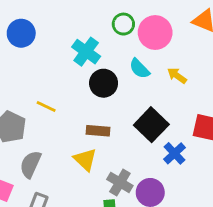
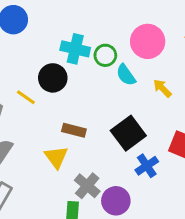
green circle: (123, 24) -> (105, 55), moved
cyan cross: (86, 52) -> (75, 49), turned -32
black circle: (104, 83) -> (53, 78), moved

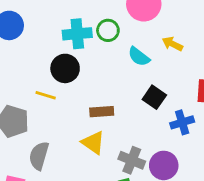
cyan semicircle: (126, 75) -> (139, 57), moved
black square: (128, 133) -> (154, 97), size x0.7
blue cross: (147, 166) -> (182, 122), turned 35

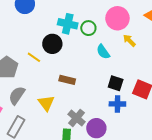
yellow arrow: (172, 44) -> (129, 40), moved
black square: (154, 97) -> (116, 83), moved, turned -35
yellow triangle: (93, 143) -> (46, 103), moved

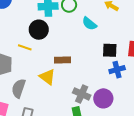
yellow triangle: (46, 103) -> (47, 77), moved

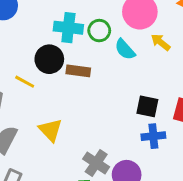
cyan semicircle: (89, 24) -> (125, 49), moved
brown rectangle: (63, 60) -> (78, 71), moved

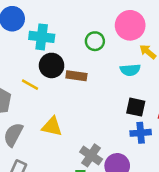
cyan cross: (68, 28) -> (42, 37), moved
cyan semicircle: (125, 49) -> (130, 70), moved, turned -54
yellow triangle: (51, 130) -> (52, 127), turned -35

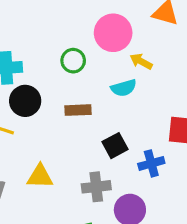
brown rectangle: (76, 76) -> (78, 110), moved
black square: (136, 107) -> (115, 146), moved, turned -30
gray cross: (91, 155) -> (96, 187), moved, turned -30

